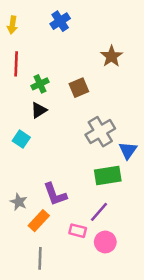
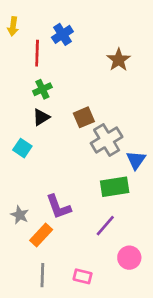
blue cross: (60, 21) -> (62, 34), moved
red line: (16, 64) -> (37, 53), moved
brown square: (79, 88) -> (84, 117), moved
pink rectangle: (78, 231) -> (83, 276), moved
pink circle: (105, 242) -> (129, 258), moved

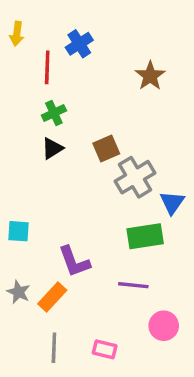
cyan square: (22, 148) -> (18, 231), moved, turned -30
gray star: (20, 215) -> (18, 292), moved
purple line: (105, 226) -> (133, 285), turned 55

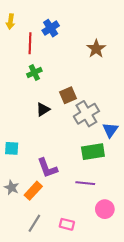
black triangle: (52, 148) -> (43, 109), moved
gray line: (54, 348) -> (34, 223), turned 30

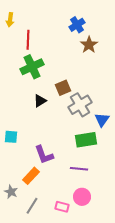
blue cross: (51, 28) -> (77, 25), moved
green cross: (34, 73) -> (32, 67), size x1.6
gray star: (12, 187) -> (11, 192), moved
pink circle: (105, 209) -> (82, 197), moved

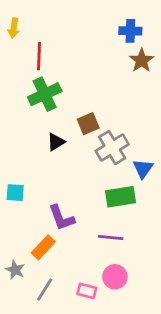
blue cross: (77, 25) -> (130, 31), moved, turned 35
brown star: (89, 45) -> (142, 60), moved

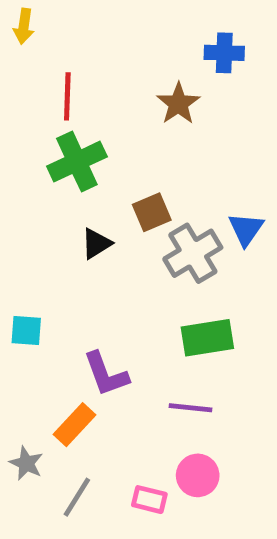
yellow arrow: (14, 28) -> (24, 26), moved
brown star: (142, 60) -> (178, 104), moved
blue triangle: (143, 169) -> (246, 229), moved

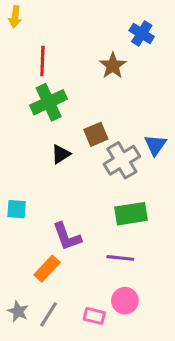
blue cross: (224, 53) -> (142, 34), turned 30
gray star: (26, 463) -> (18, 311), moved

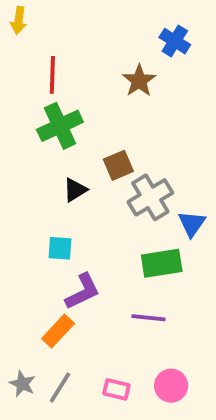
blue triangle: (155, 145) -> (192, 224), moved
cyan square: (17, 209) -> (60, 248), moved
purple L-shape: (67, 237) -> (83, 291), turned -96
pink circle: (125, 301) -> (171, 386), moved

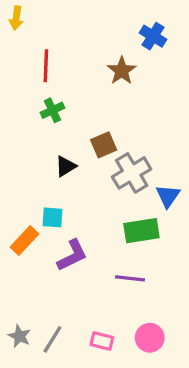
green cross: (60, 126) -> (52, 110), size x0.6
orange rectangle: (58, 331) -> (24, 241), moved

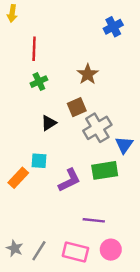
blue cross: (153, 36) -> (113, 27), turned 30
brown star: (122, 71) -> (88, 74), moved
purple L-shape: (72, 255) -> (69, 180), moved
purple line: (130, 278) -> (94, 220), moved
pink rectangle: (102, 341) -> (75, 252), size x1.5

